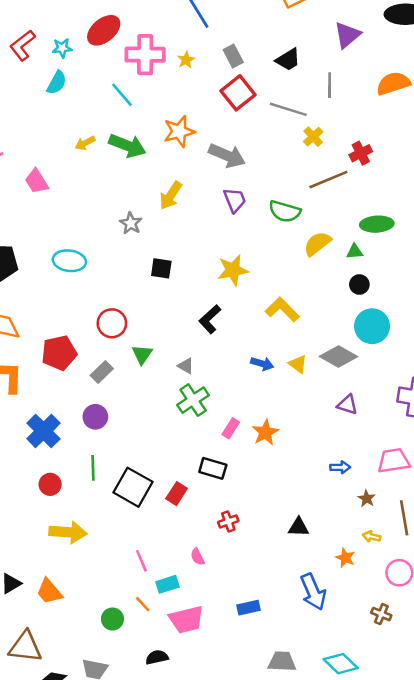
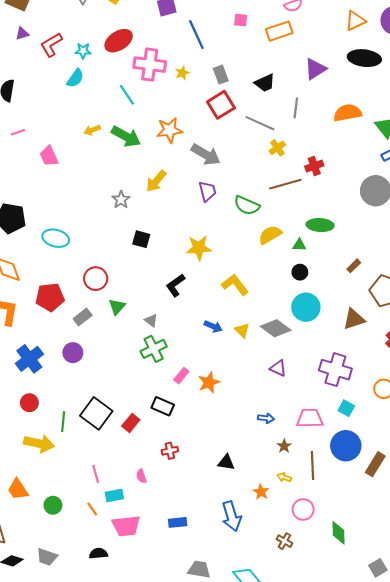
cyan ellipse: (69, 261) -> (56, 238), moved
green line: (93, 468) -> (63, 422), moved
green circle: (112, 619) -> (53, 505), moved

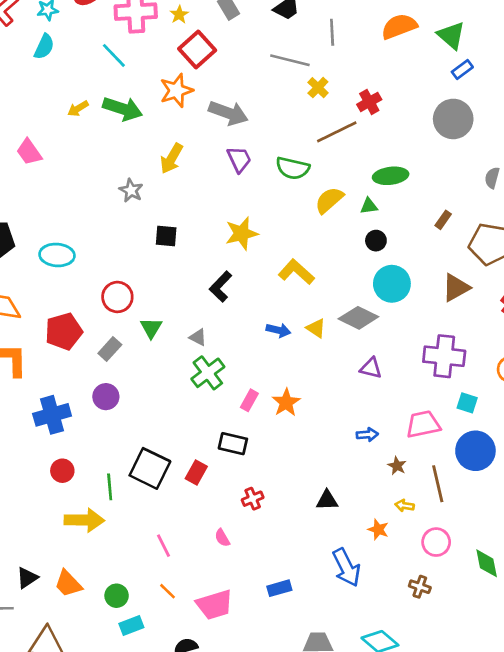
red square: (221, 105) -> (197, 49), moved
blue cross: (29, 359) -> (52, 415), turned 32
cyan rectangle: (114, 495) -> (131, 625), moved

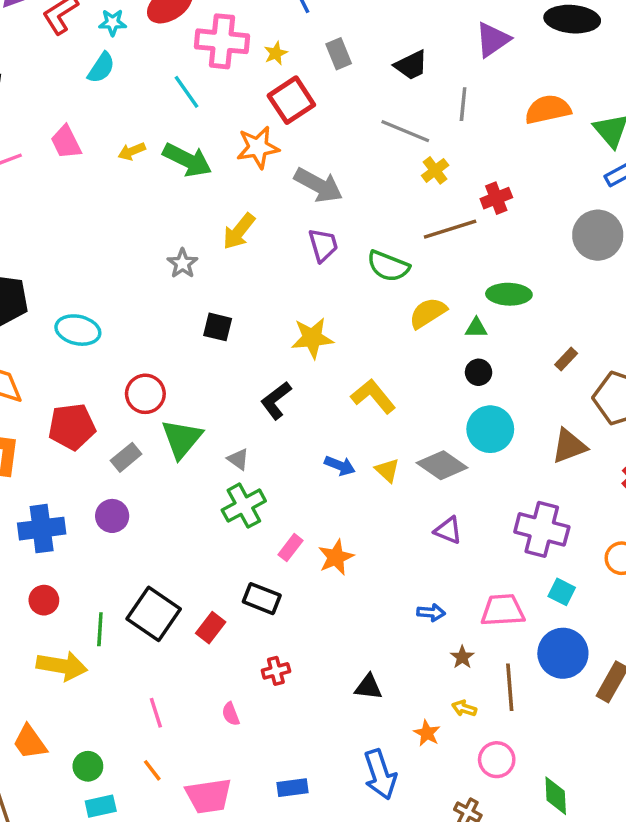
pink trapezoid: (29, 152) -> (66, 142), moved
green triangle: (151, 328) -> (182, 439), size x1.5

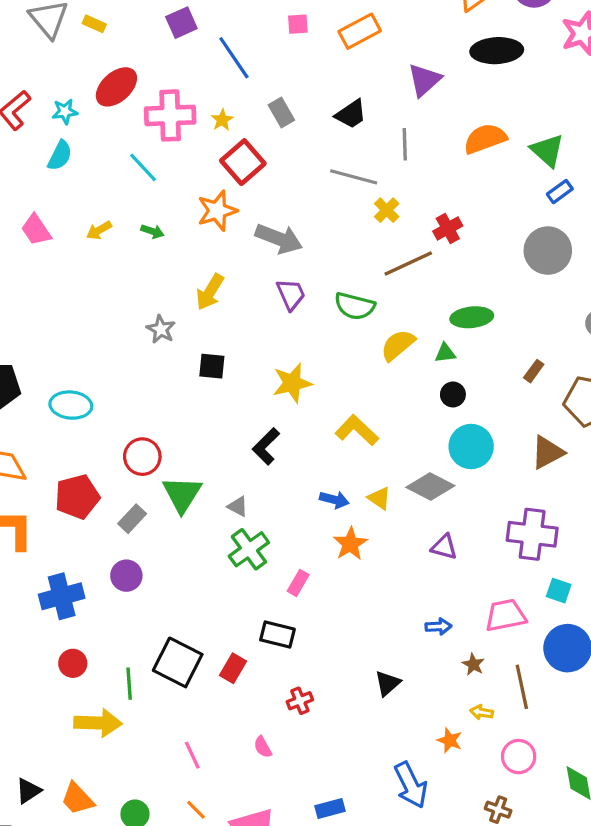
green arrow: (187, 160) -> (152, 231), size x0.5
black square: (218, 327) -> (212, 366), moved
orange star: (336, 557) -> (350, 544), moved
black triangle: (369, 687) -> (388, 683), moved, turned -40

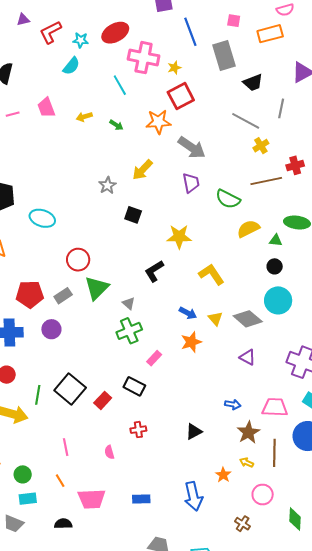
gray rectangle: (281, 113) -> (224, 56), moved, size x1.6
red pentagon: (77, 497) -> (30, 294), moved
brown star: (473, 664) -> (248, 432), size x1.6

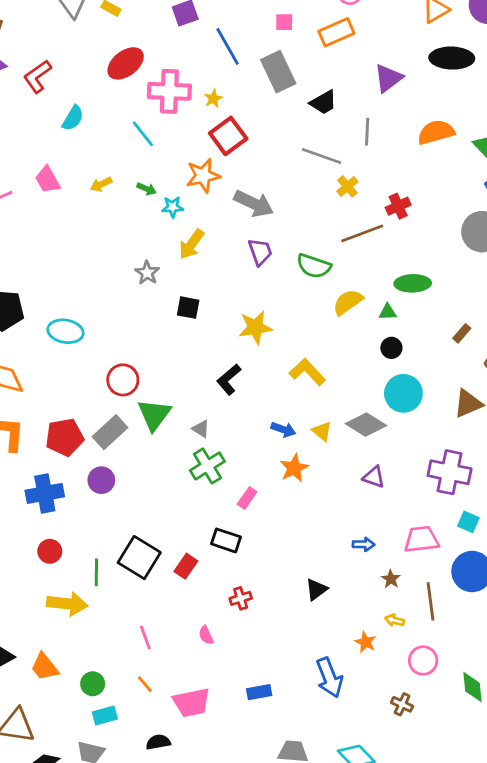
cyan star: (81, 40) -> (173, 207), moved
gray rectangle: (63, 296) -> (110, 432), size x1.4
brown star: (248, 432) -> (391, 579), size x0.6

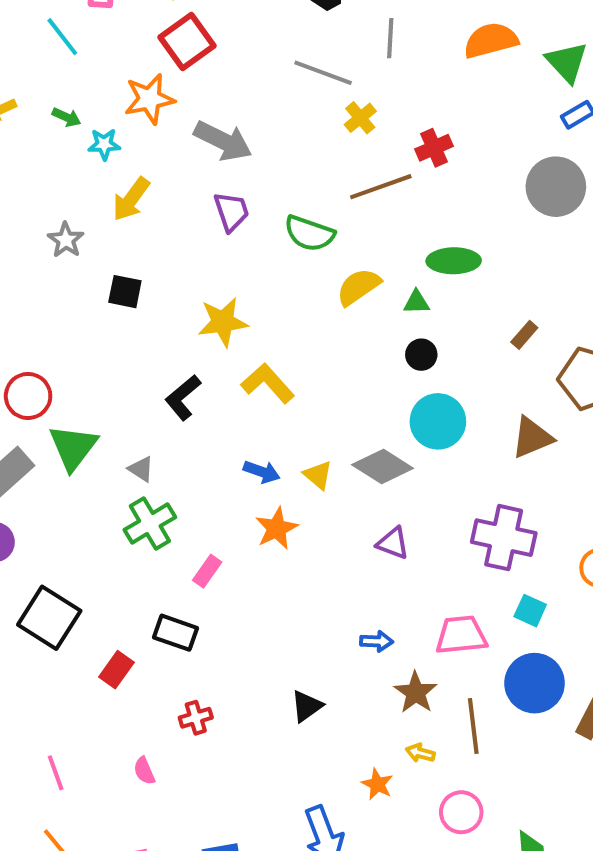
yellow L-shape: (307, 372) -> (268, 383), moved
black square: (139, 558) -> (49, 618), moved
brown star: (391, 579) -> (416, 692), size x1.5

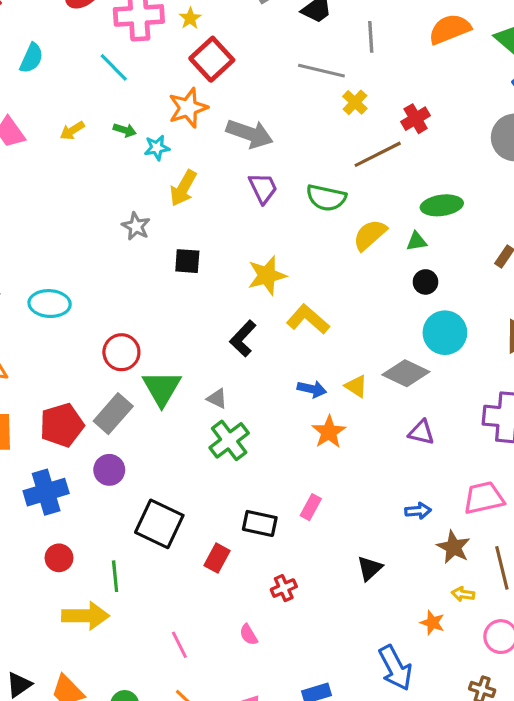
pink rectangle: (207, 571) -> (311, 507), moved

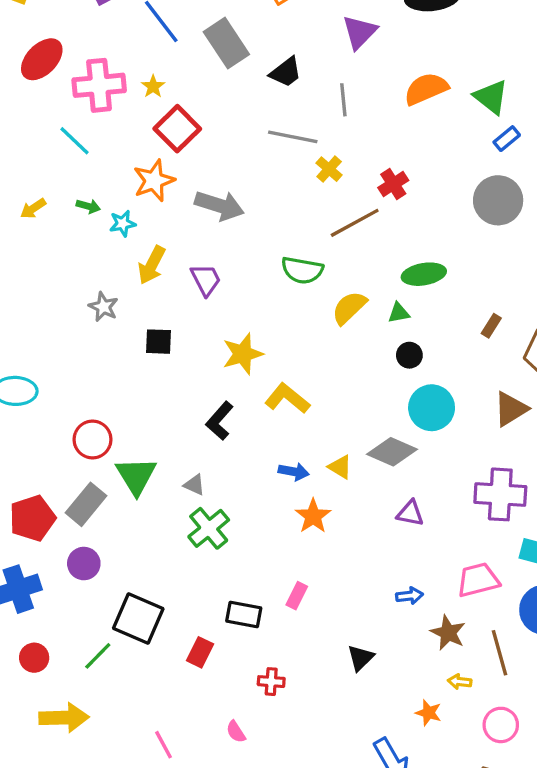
purple trapezoid: (263, 188) -> (206, 280), moved
green line: (115, 576) -> (98, 656), moved, turned 52
red cross: (284, 588) -> (271, 682), turned 30

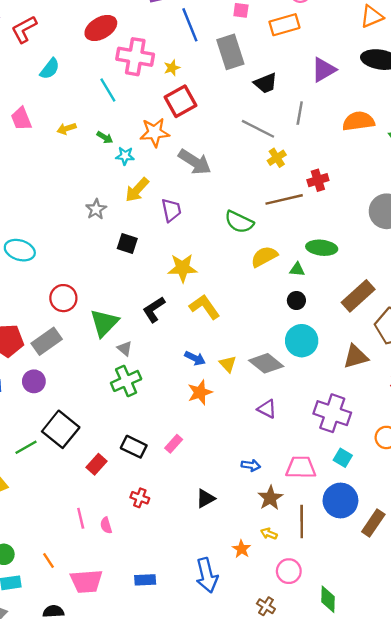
brown rectangle: (491, 326) -> (358, 296), size x2.0
green triangle: (136, 476) -> (104, 323), moved
pink line: (164, 745) -> (81, 518), moved

